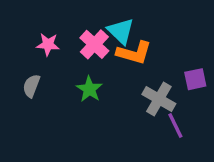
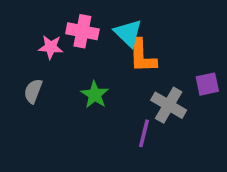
pink cross: (94, 44) -> (82, 31), moved, turned -32
orange L-shape: (134, 53) -> (142, 56), turned 72
purple line: (175, 126) -> (144, 133), moved, turned 40

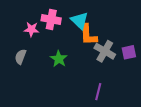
gray cross: (169, 105) -> (105, 51), moved
purple line: (144, 133) -> (98, 92), moved

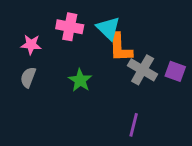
pink star: (31, 29) -> (31, 45), moved
purple square: (129, 52) -> (175, 71), turned 32

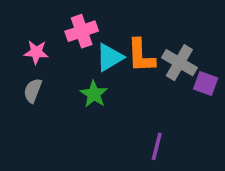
pink cross: (70, 27) -> (82, 31), turned -30
cyan triangle: (108, 28) -> (110, 57), moved, turned 45
gray cross: (143, 70) -> (179, 63), moved

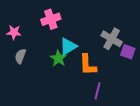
pink star: (36, 52) -> (14, 32), moved
orange L-shape: (141, 56) -> (88, 65), moved
cyan triangle: (110, 57) -> (68, 46), moved

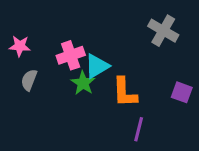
pink cross: (51, 19) -> (71, 55), moved
gray cross: (112, 39) -> (163, 31), moved
purple square: (128, 52) -> (182, 92), moved

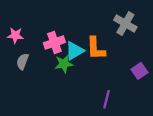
green star: (83, 83) -> (64, 64), turned 30
orange L-shape: (125, 92) -> (96, 48), moved
purple square: (182, 92) -> (140, 71), turned 35

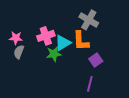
gray cross: (125, 24) -> (89, 20), moved
pink star: (15, 35) -> (16, 38), moved
purple square: (140, 71) -> (96, 60), moved

